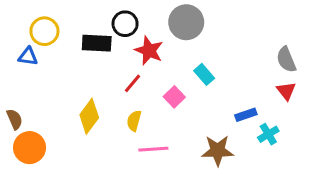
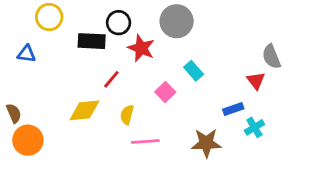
yellow circle: (44, 31) -> (49, 17), moved
red line: (132, 83) -> (111, 79), moved
red triangle: (286, 91) -> (256, 81), moved
yellow diamond: (89, 116) -> (85, 110), turned 48

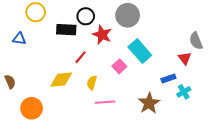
cyan rectangle: (194, 71) -> (140, 51), size x1.6
orange circle: (28, 140) -> (32, 108), moved
brown star: (206, 143) -> (149, 103), turned -30

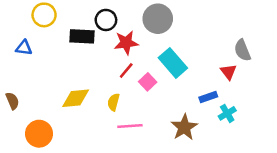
red star: (102, 35) -> (126, 43), turned -30
red line: (81, 57) -> (126, 70), moved

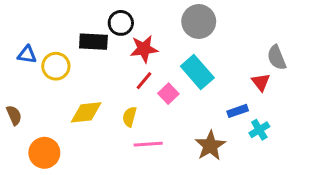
yellow circle: (44, 15) -> (56, 66), moved
gray circle: (158, 19) -> (199, 21), moved

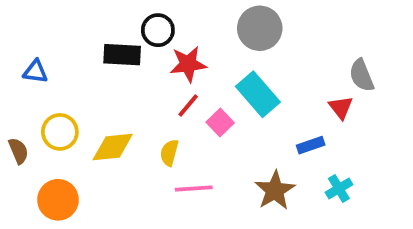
yellow circle: (56, 66) -> (60, 132), moved
cyan cross: (259, 130) -> (339, 188), moved

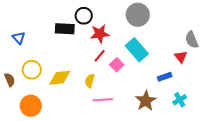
blue triangle: (35, 72) -> (19, 38), turned 40

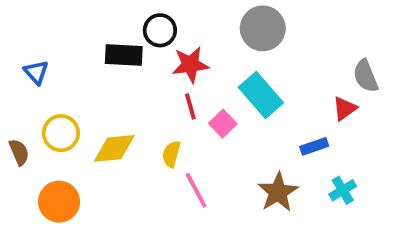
red line: (100, 56) -> (190, 106), turned -56
red triangle: (181, 57) -> (345, 108), turned 32
pink line: (103, 100) -> (196, 190), turned 66

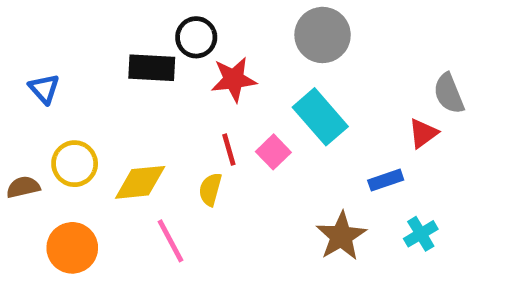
red line: (190, 106) -> (229, 150), moved
brown semicircle: (19, 152) -> (23, 187), turned -80
pink line: (196, 190) -> (170, 241), moved

